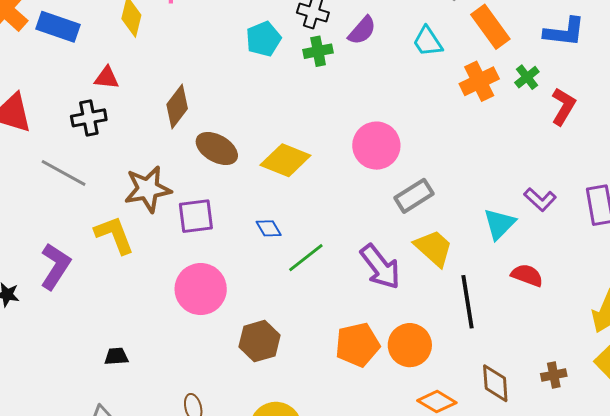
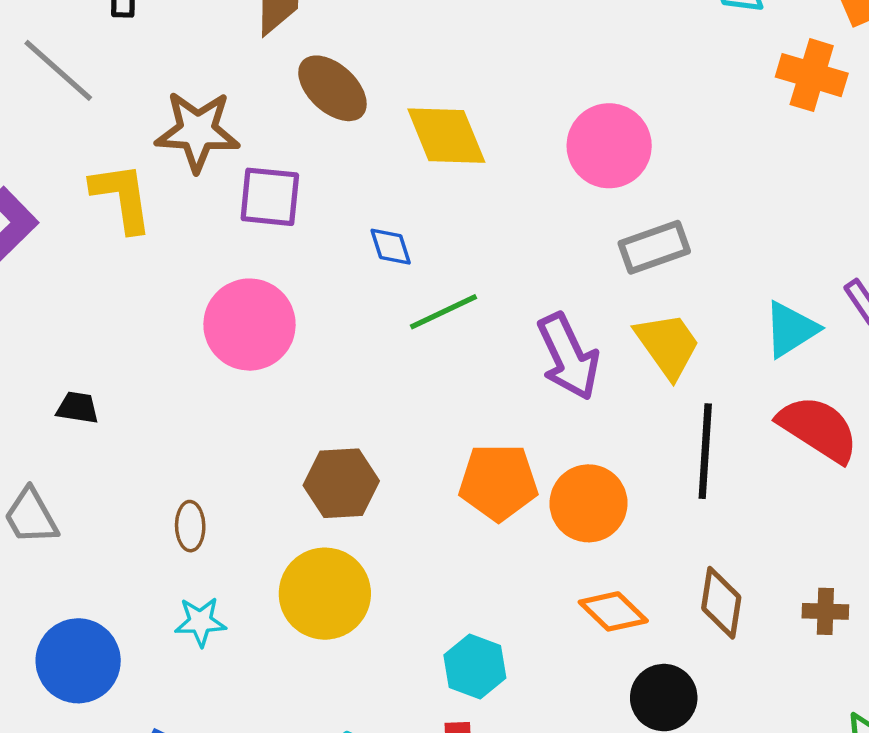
orange cross: (479, 81) -> (812, 75), turned 30
yellow diamond: (285, 160) -> (446, 136), turned 33
red semicircle: (527, 275) -> (818, 429), size x1.5
brown hexagon: (260, 341) -> (341, 483), moved

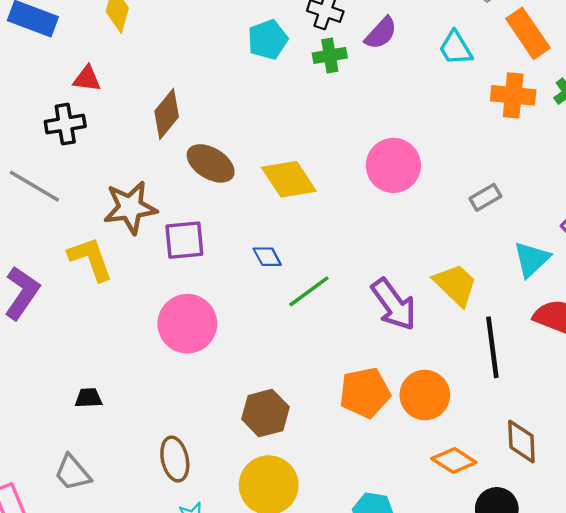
gray rectangle: (654, 247) -> (485, 197), moved, size x0.7
brown ellipse: (190, 526) -> (175, 459), size x1.4

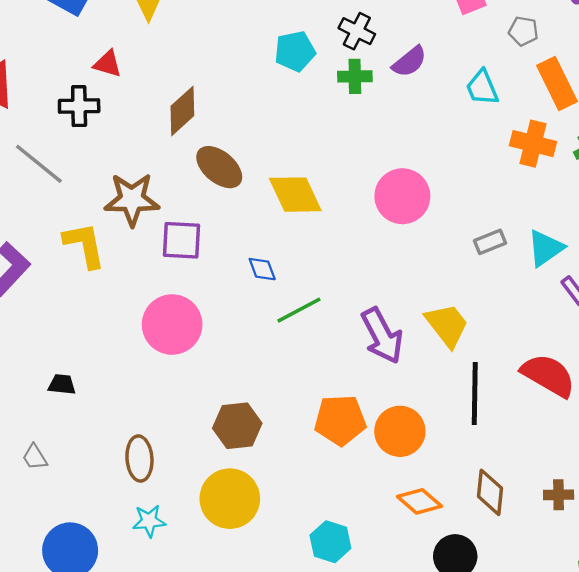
cyan triangle: (532, 259) -> (546, 248), moved
gray trapezoid: (72, 473) -> (35, 457), size x0.7

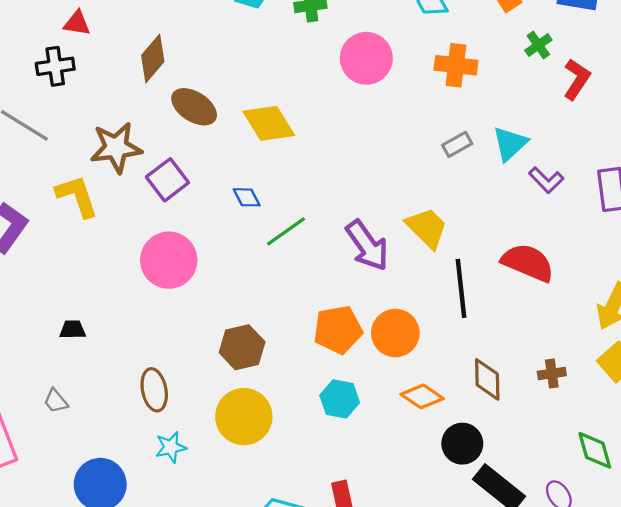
orange cross: (533, 144) -> (456, 65), moved
pink circle: (402, 196) -> (366, 58), moved
purple square: (181, 240) -> (167, 180), turned -33
cyan hexagon: (330, 542) -> (340, 399), moved

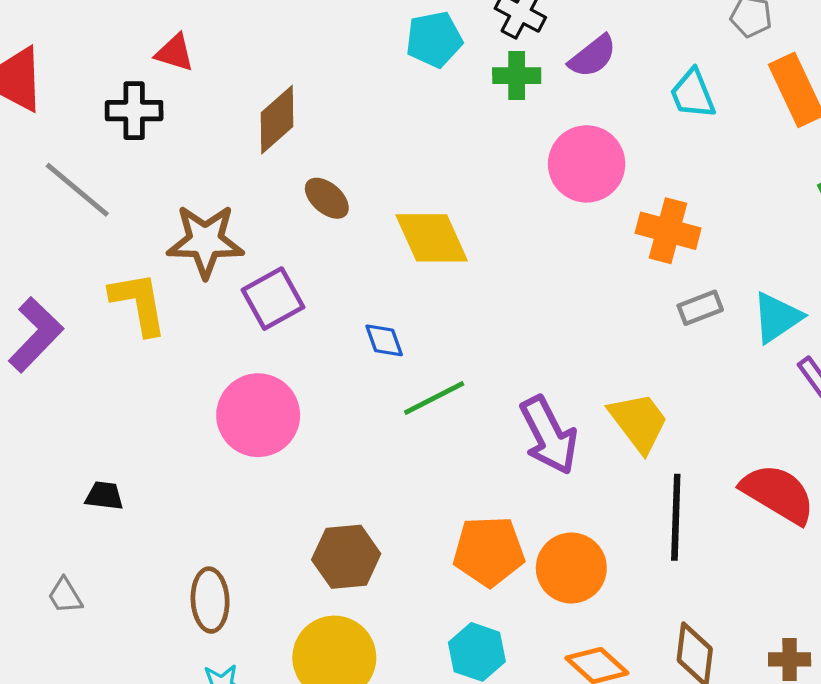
orange cross: (456, 65) -> (668, 231), moved
brown ellipse: (194, 107) -> (327, 198), size x0.7

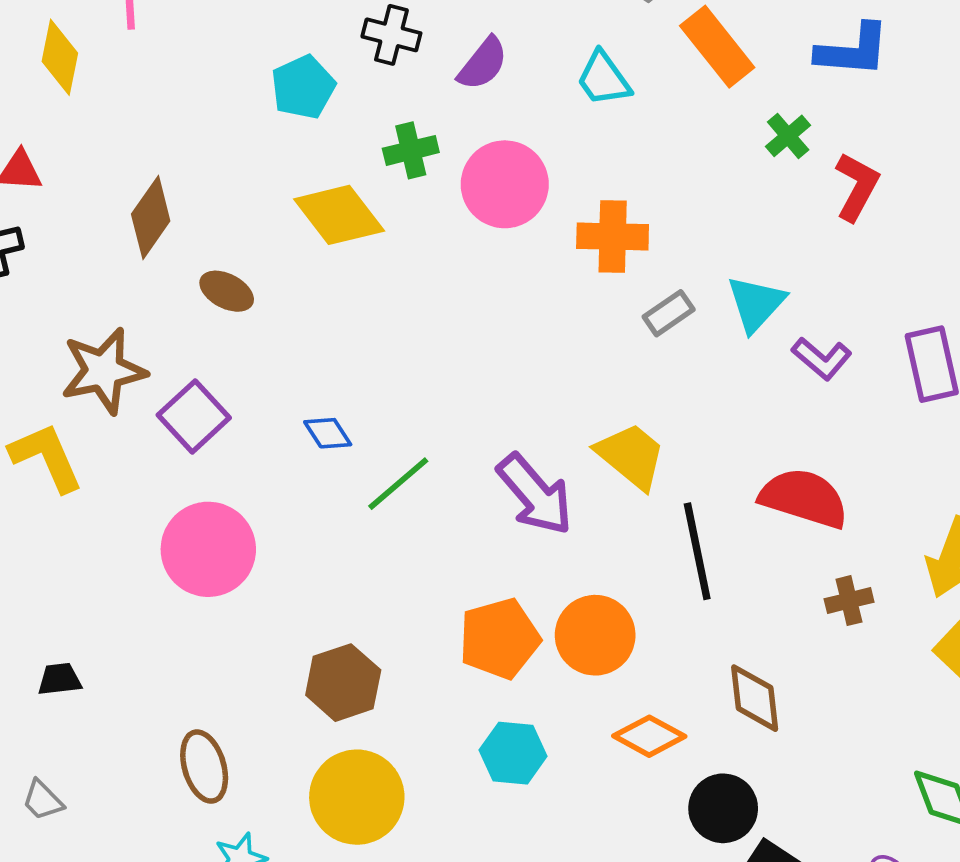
green cross: (517, 76) -> (411, 150), moved
yellow diamond: (432, 238) -> (339, 215), moved
brown cross: (790, 659) -> (849, 601), moved

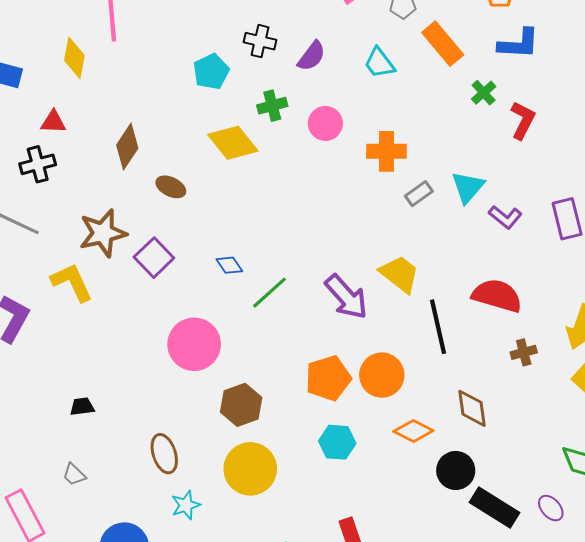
pink circle: (505, 184) -> (325, 123), size x0.7
pink circle: (208, 549) -> (194, 344), moved

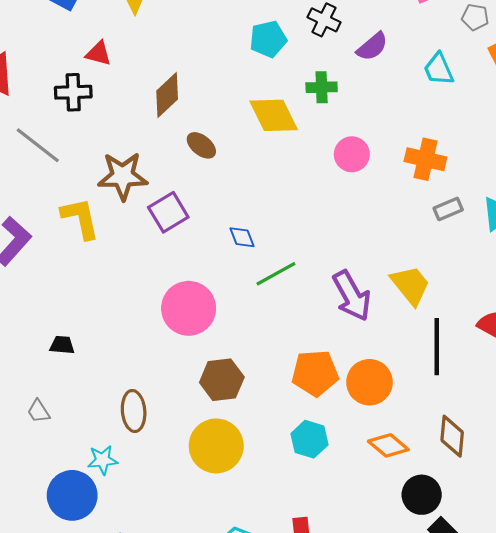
pink circle: (325, 123) -> (352, 154), moved
cyan star: (186, 505) -> (103, 460), moved

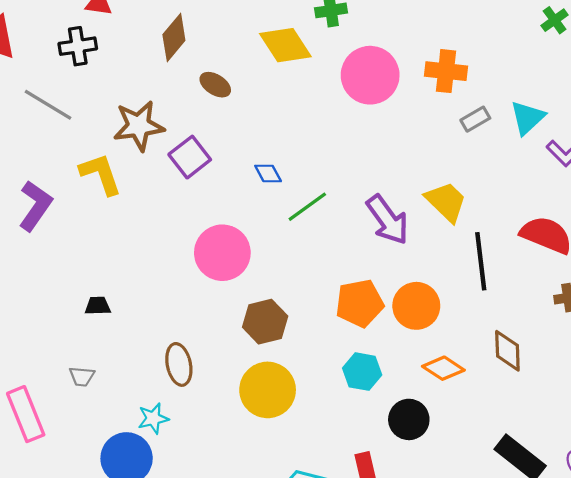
pink circle: (352, 154) -> (370, 75), size x1.6
gray trapezoid: (39, 411) -> (82, 377), turned -45
black circle: (422, 495) -> (409, 419), moved

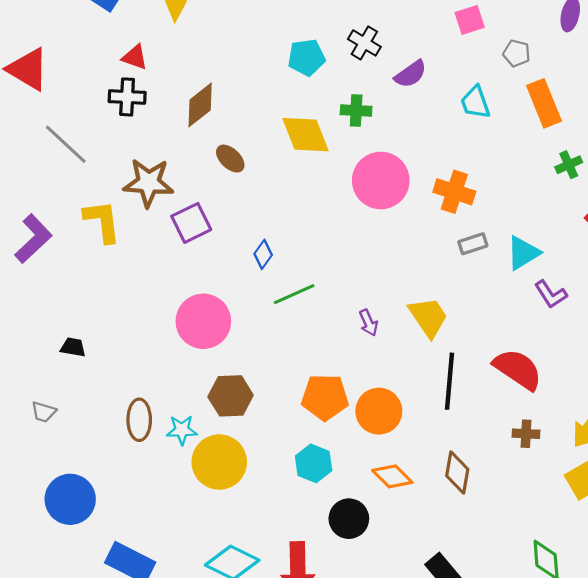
black cross: (78, 46) -> (127, 97), moved
blue diamond: (268, 173) -> (263, 254), turned 52
purple arrow: (388, 220) -> (369, 323), size x0.5
cyan star: (153, 418) -> (182, 430), moved

